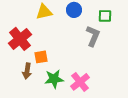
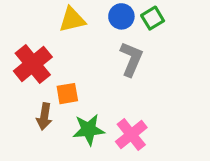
green square: (105, 16) -> (153, 18), moved, turned -32
gray L-shape: (93, 36) -> (131, 59), moved

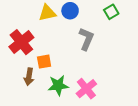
blue circle: (121, 16) -> (70, 11), moved
green square: (153, 18) -> (111, 12), moved

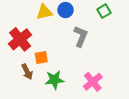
brown arrow: (29, 77) -> (27, 72), turned -35
pink cross: (86, 89) -> (93, 82), moved

